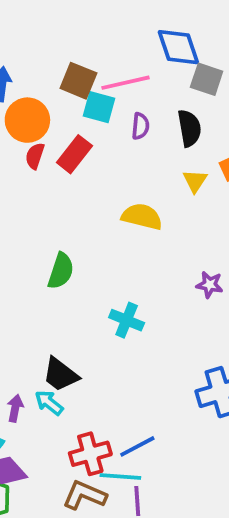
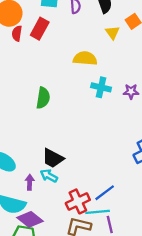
cyan cross: (127, 320) -> (101, 87), moved

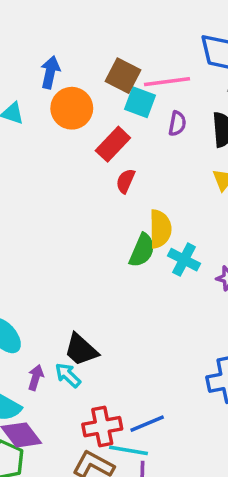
red semicircle: (17, 33) -> (125, 181), moved
yellow semicircle: (85, 58) -> (160, 229), moved, turned 70
green semicircle: (43, 98) -> (142, 250), moved

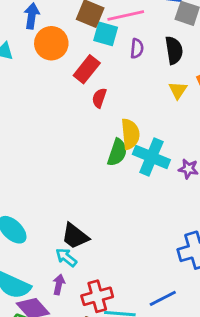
cyan cross: (184, 260) -> (151, 157), size x1.4
purple arrow: (36, 377) -> (59, 284), moved
blue line: (147, 424) -> (163, 298), moved

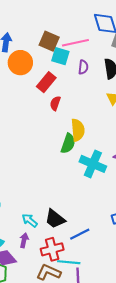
cyan cross: (151, 157) -> (93, 164), moved
black trapezoid: (75, 236) -> (55, 219), moved
blue line: (163, 298) -> (80, 234), moved

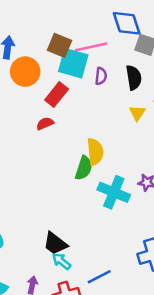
cyan square: (60, 56) -> (73, 63), size x1.4
red semicircle: (55, 103) -> (45, 123), moved, turned 48
black trapezoid: (55, 219) -> (55, 244), moved
cyan arrow: (30, 220) -> (61, 261), moved

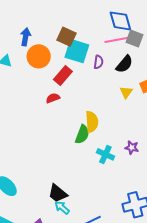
pink line: (91, 47) -> (117, 40), moved
black semicircle: (134, 78) -> (124, 64), turned 48
cyan cross: (114, 192) -> (105, 154), size x0.7

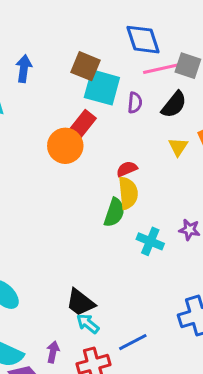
blue diamond: (120, 21) -> (143, 40), moved
orange circle: (39, 56) -> (65, 146), moved
red semicircle: (53, 98) -> (127, 169), moved

